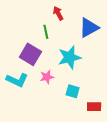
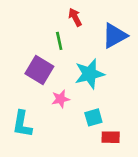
cyan L-shape: (17, 80) -> (22, 124), moved, turned 75
cyan square: (73, 91) -> (93, 117), turned -32
red rectangle: (94, 107) -> (111, 137), moved

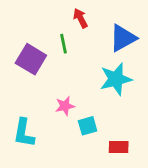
purple square: (39, 70) -> (31, 59), moved
cyan star: (90, 74) -> (116, 79), moved
cyan square: (93, 117) -> (88, 126), moved

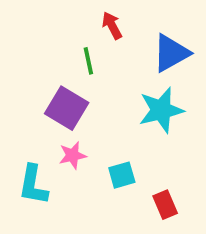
purple square: (31, 59) -> (67, 108), moved
pink star: (65, 106) -> (73, 155), moved
red rectangle: (119, 147) -> (165, 205), turned 66

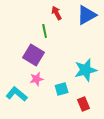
blue triangle: (171, 53) -> (87, 15), moved
cyan star: (161, 110) -> (86, 70), moved
cyan L-shape: (33, 185) -> (17, 94), turned 120

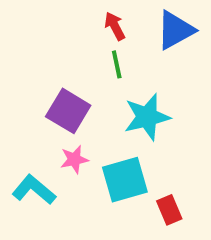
green line: (45, 31) -> (117, 64), moved
cyan star: (86, 70) -> (147, 117), moved
cyan square: (62, 89) -> (125, 180), size x1.6

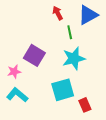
green line: (117, 64) -> (70, 32), moved
pink star: (74, 159) -> (14, 72), moved

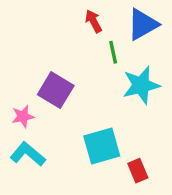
cyan star: (74, 58) -> (141, 85), moved

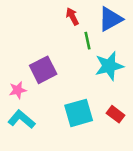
purple square: (56, 90) -> (43, 70), turned 32
red rectangle: (138, 171) -> (115, 114), moved, turned -30

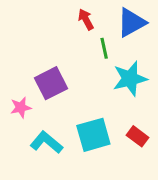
cyan L-shape: (21, 119) -> (46, 142), moved

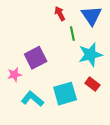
blue triangle: (131, 22) -> (91, 16), turned -35
red rectangle: (137, 136) -> (92, 84), moved

